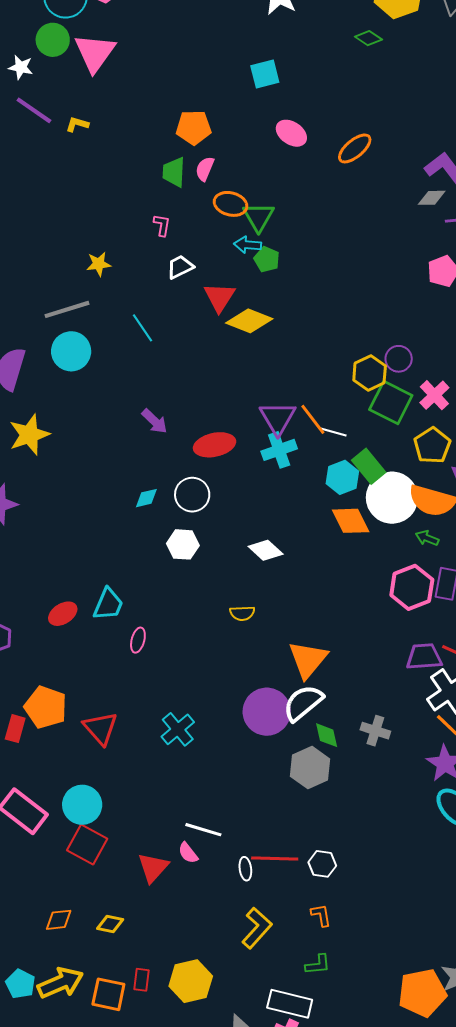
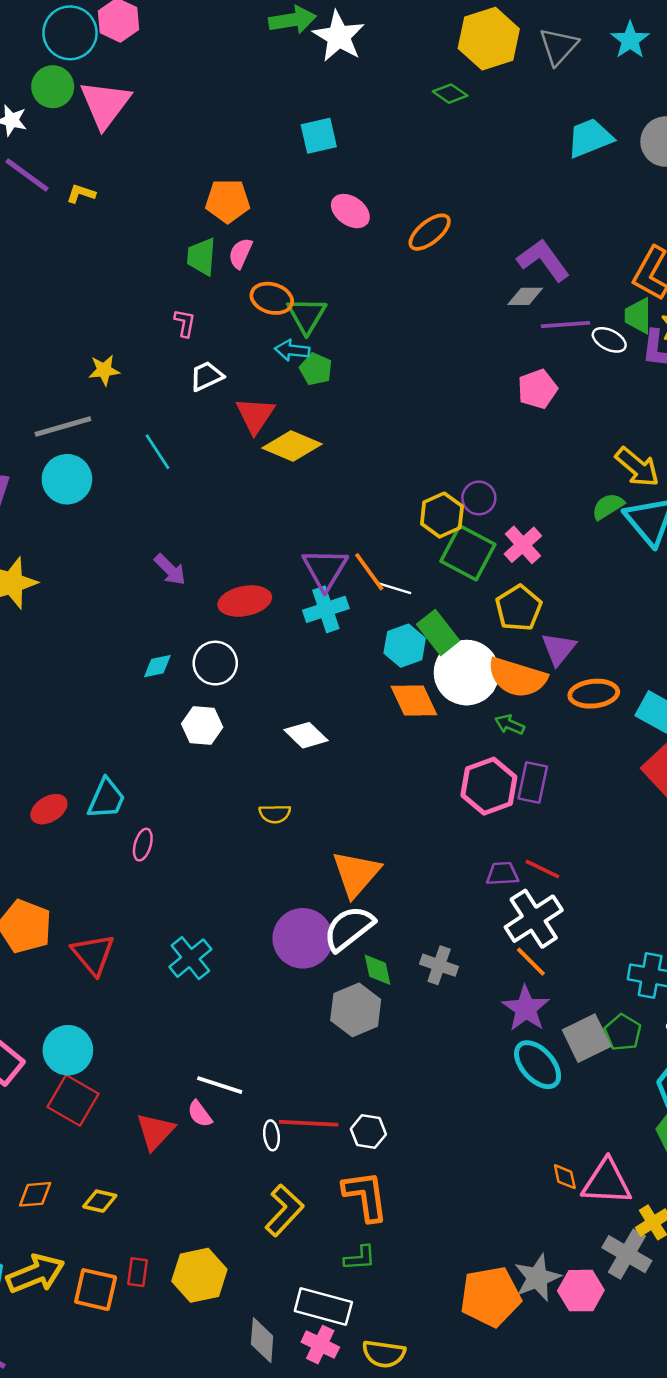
purple trapezoid: (424, 657) -> (502, 874), size x0.7
orange L-shape: (321, 915) -> (365, 1196), size x1.8

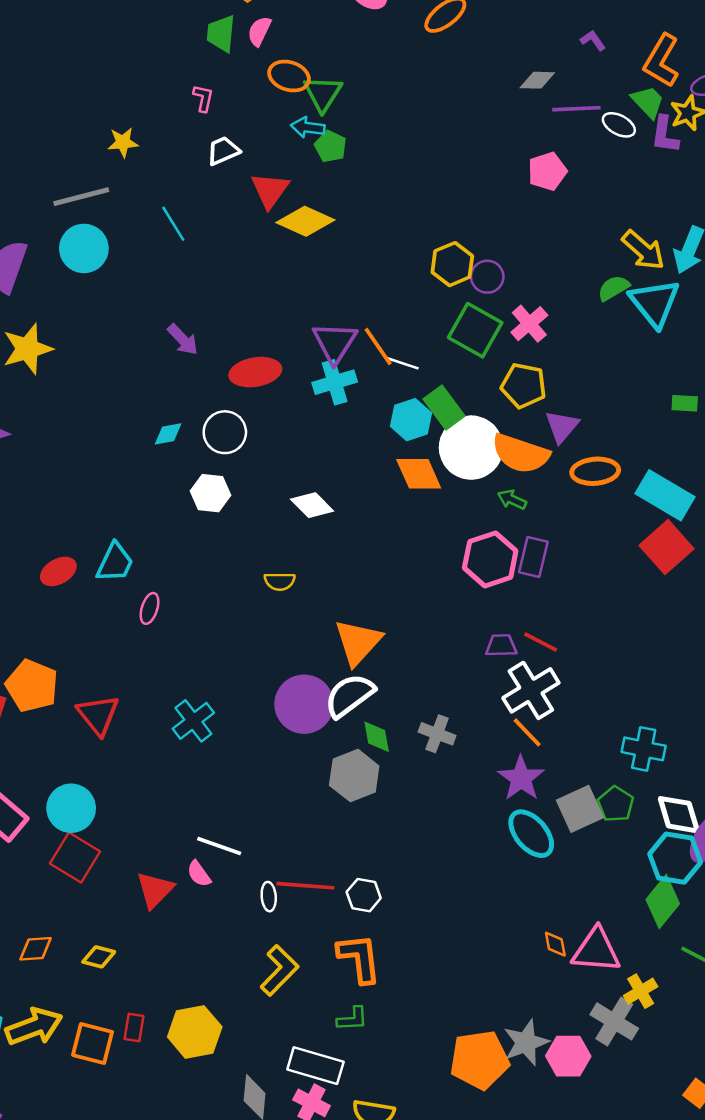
purple L-shape: (543, 260) -> (593, 40), moved, size x0.5
green trapezoid: (638, 316) -> (648, 102), turned 135
yellow hexagon: (442, 515) -> (452, 264), moved
yellow pentagon: (519, 608) -> (524, 386), turned -30

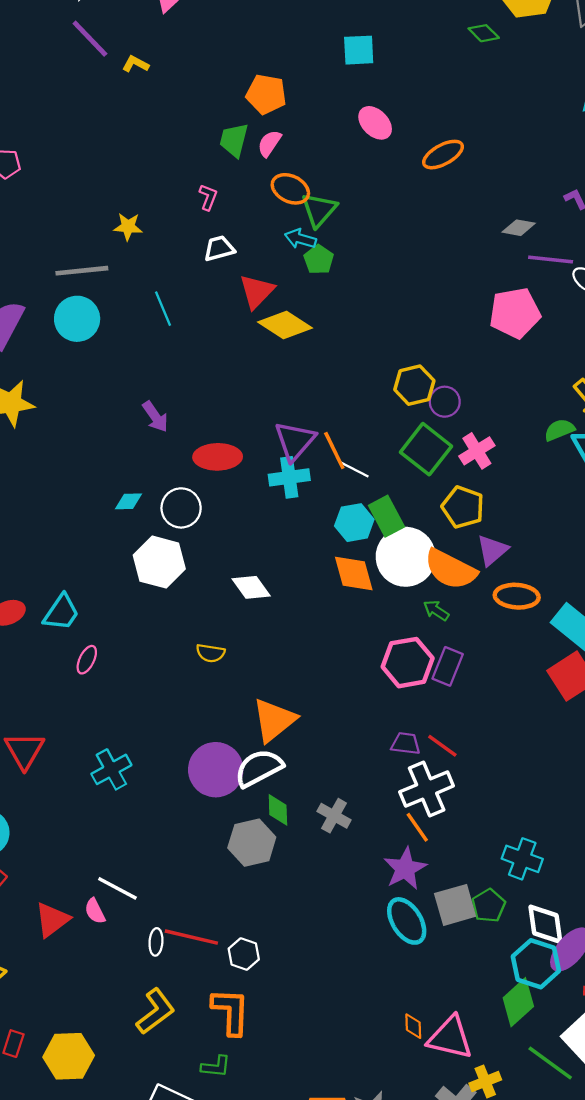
pink pentagon: (547, 171) -> (515, 313), size x1.4
white hexagon: (210, 493) -> (159, 562), size x1.4

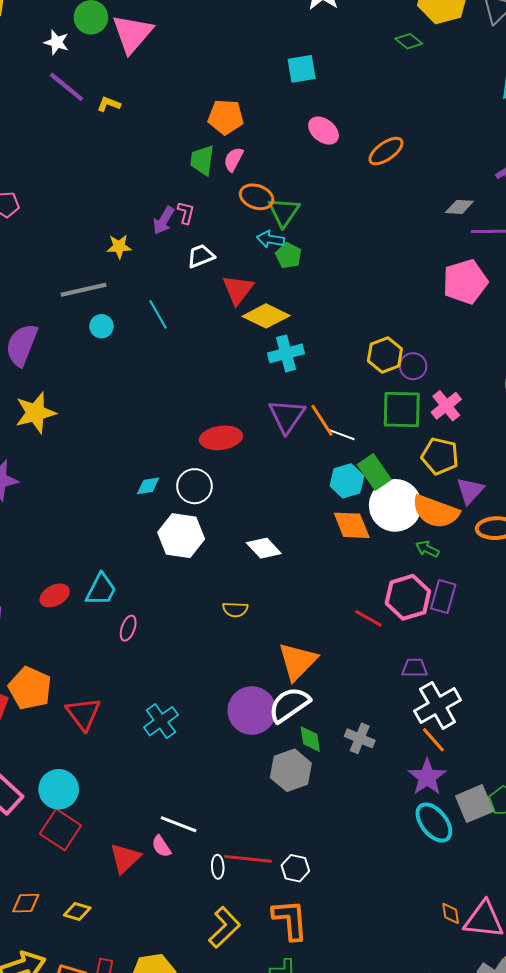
cyan circle: (77, 319) -> (101, 326), moved, size x0.6
purple arrow: (155, 417) -> (164, 221), moved, turned 72
green square: (426, 449) -> (402, 410), turned -30
cyan cross: (289, 477) -> (286, 353), moved
red line: (442, 746) -> (368, 618), moved

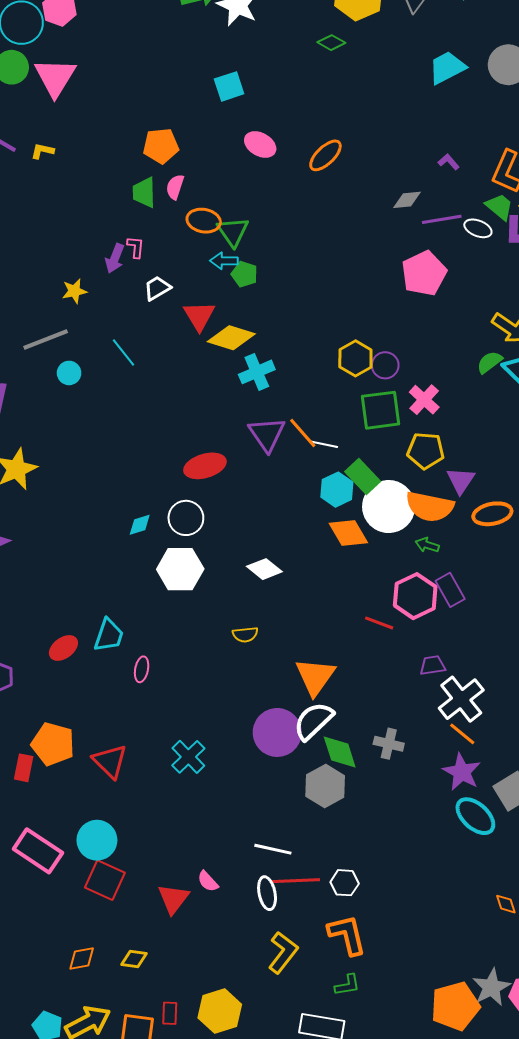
purple rectangle: (443, 596) -> (450, 590), turned -36
green diamond: (310, 739) -> (340, 752), size x1.4
white line: (179, 824) -> (273, 849), moved
white ellipse: (218, 867) -> (267, 893), size x1.4

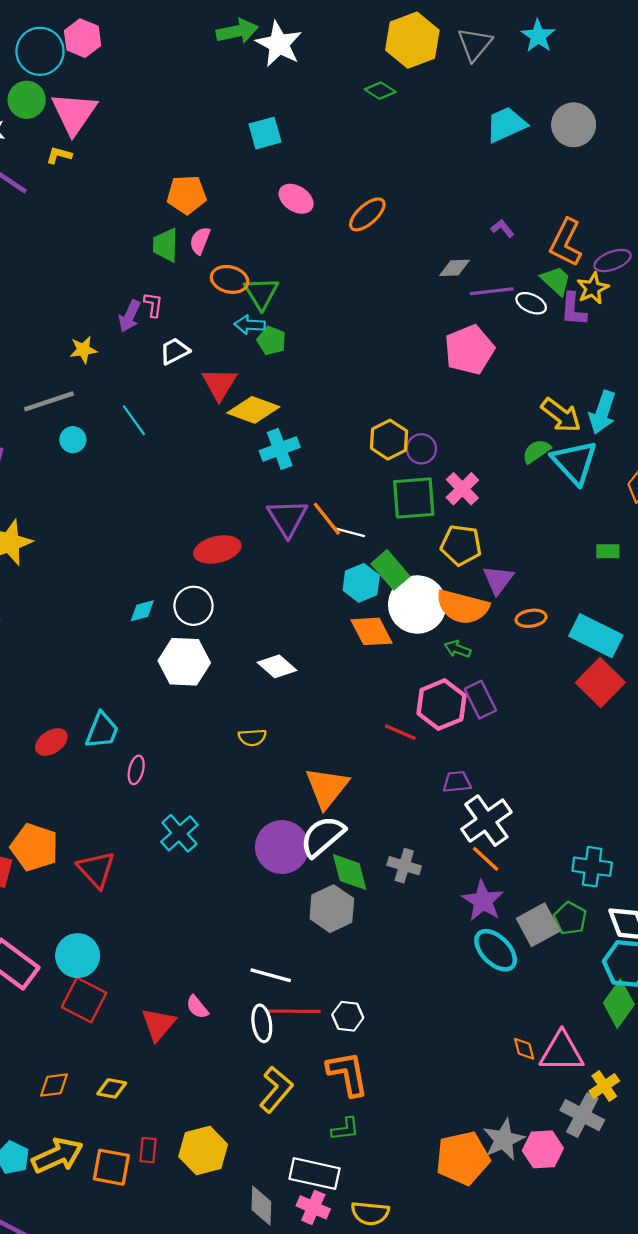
yellow L-shape: (42, 151) -> (59, 155), moved
orange ellipse: (492, 514) -> (531, 618), size x0.7
cyan cross: (188, 757) -> (179, 833), moved

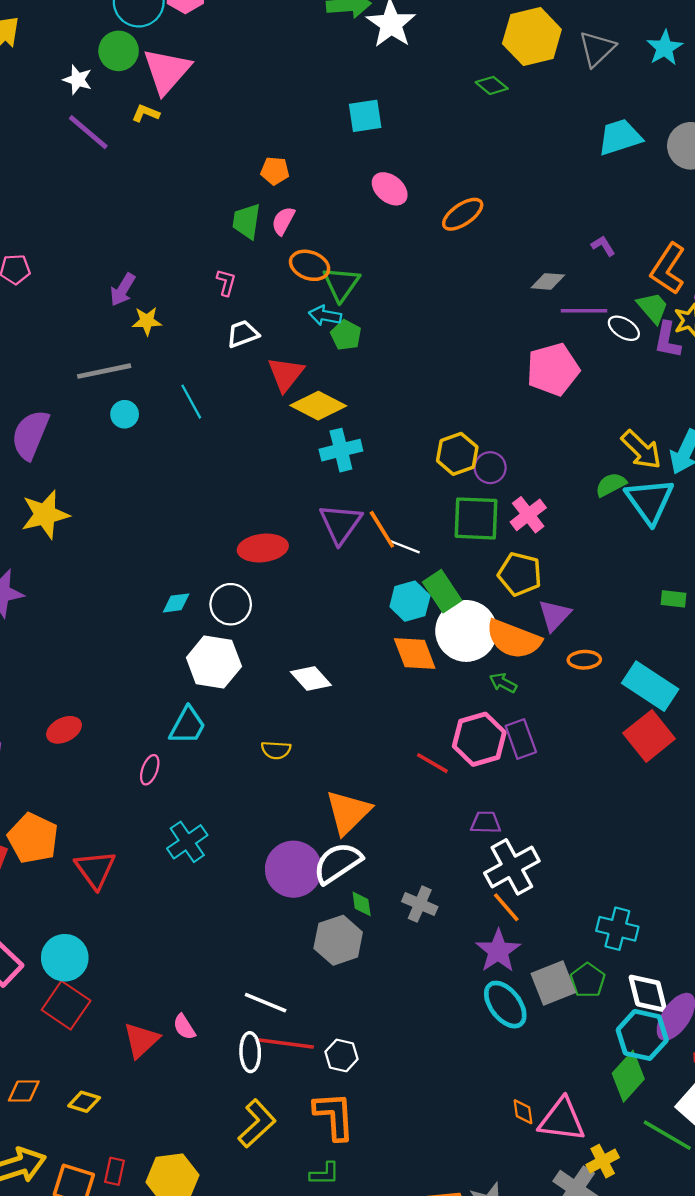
orange pentagon: (187, 195) -> (275, 171), size x0.7
purple arrow: (130, 316) -> (123, 290), moved
cyan trapezoid: (102, 730) -> (188, 725), moved
green diamond: (350, 872) -> (362, 904), size x0.6

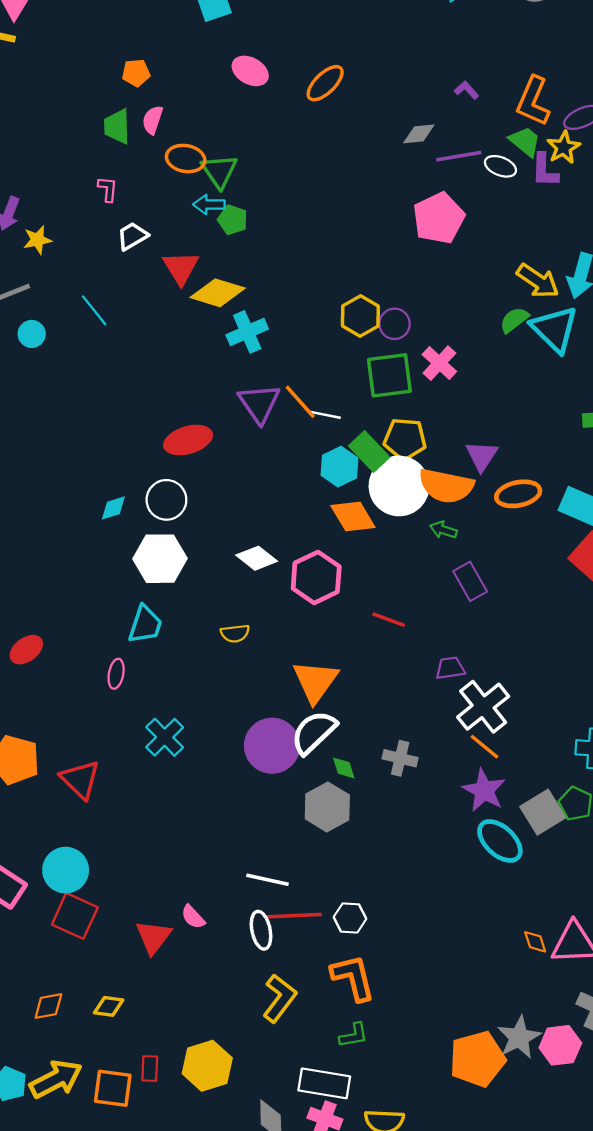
yellow pentagon: (520, 574) -> (405, 439), moved
orange ellipse: (584, 660) -> (518, 494), size x1.4
pink hexagon: (479, 739) -> (316, 577), moved

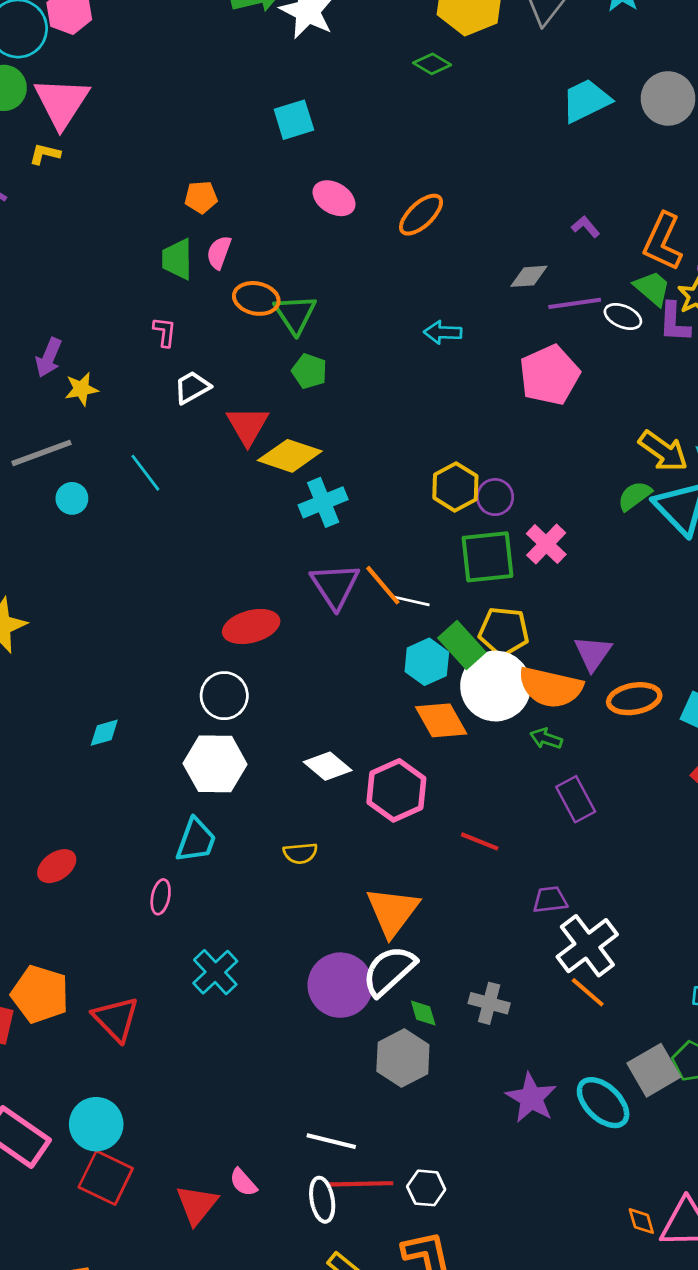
cyan arrow: (209, 204) -> (443, 332), moved
cyan diamond: (113, 508) -> (104, 733), moved
purple star: (484, 790) -> (531, 1098), moved

